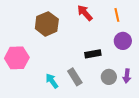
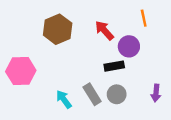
red arrow: (85, 13) -> (104, 30), moved
purple circle: (123, 41) -> (129, 46), moved
gray circle: (109, 77) -> (117, 94), moved

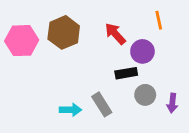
pink hexagon: (21, 71) -> (22, 41), moved
gray circle: (117, 94) -> (145, 95), moved
cyan arrow: (64, 99) -> (71, 110), turned 126

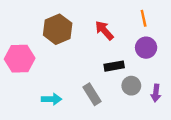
pink hexagon: (22, 41) -> (20, 59), moved
purple circle: (142, 51) -> (146, 48), moved
cyan arrow: (71, 110) -> (52, 99), moved

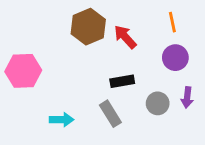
brown hexagon: (58, 29) -> (88, 27), moved
black rectangle: (114, 66) -> (122, 81), moved
purple arrow: (156, 93) -> (187, 97), moved

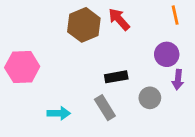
orange line: (172, 22) -> (175, 15), moved
red arrow: (125, 37) -> (119, 19), moved
purple arrow: (187, 97) -> (178, 80), moved

